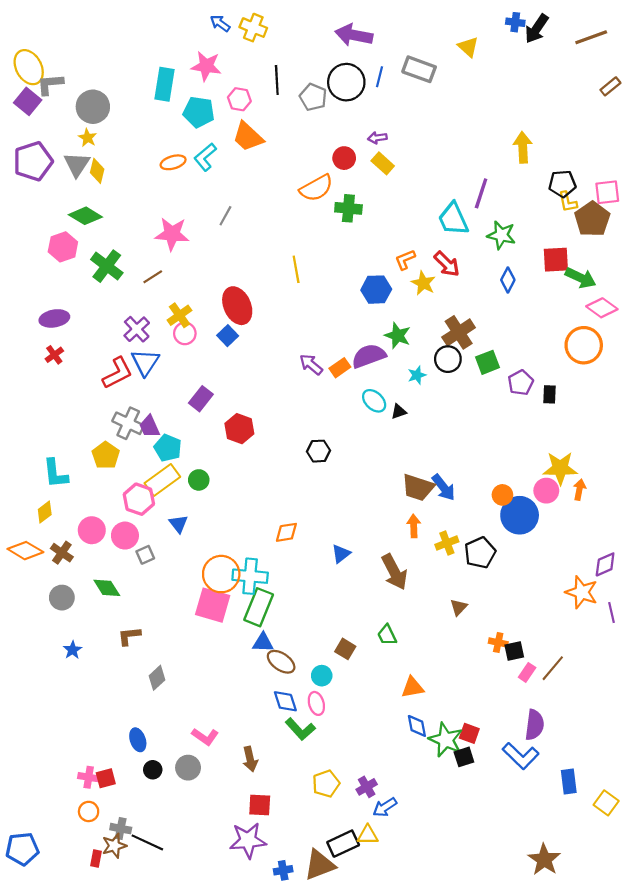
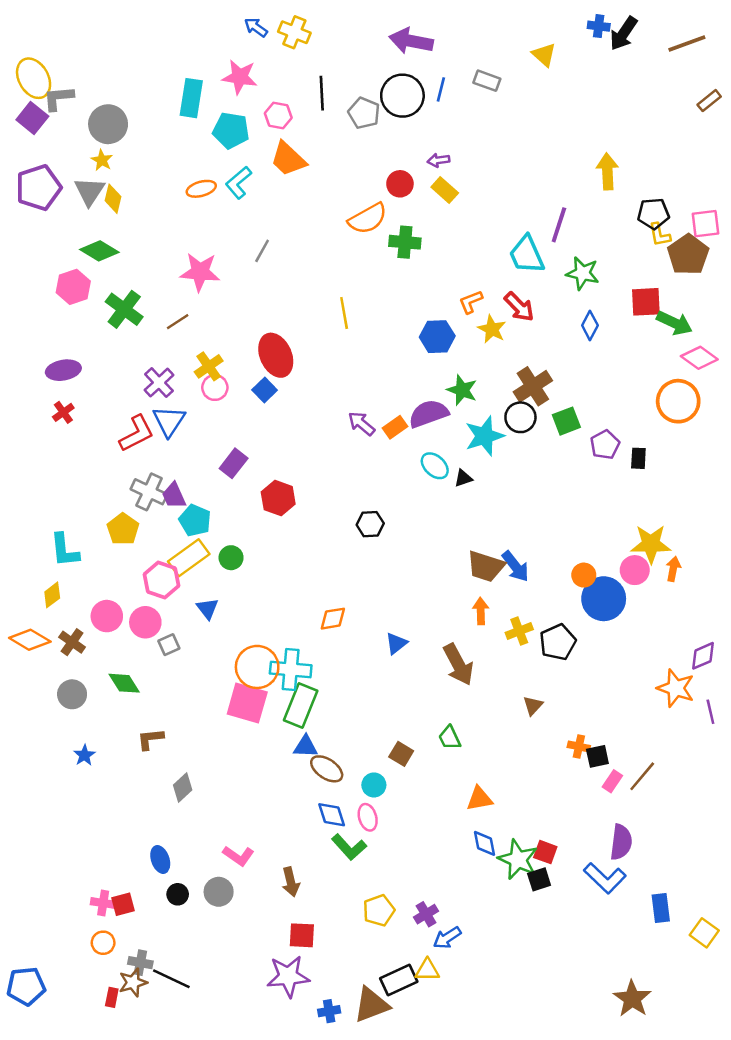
gray rectangle: (419, 69) -> (487, 81), size x0.7
cyan star: (417, 375) -> (484, 436), size x1.8

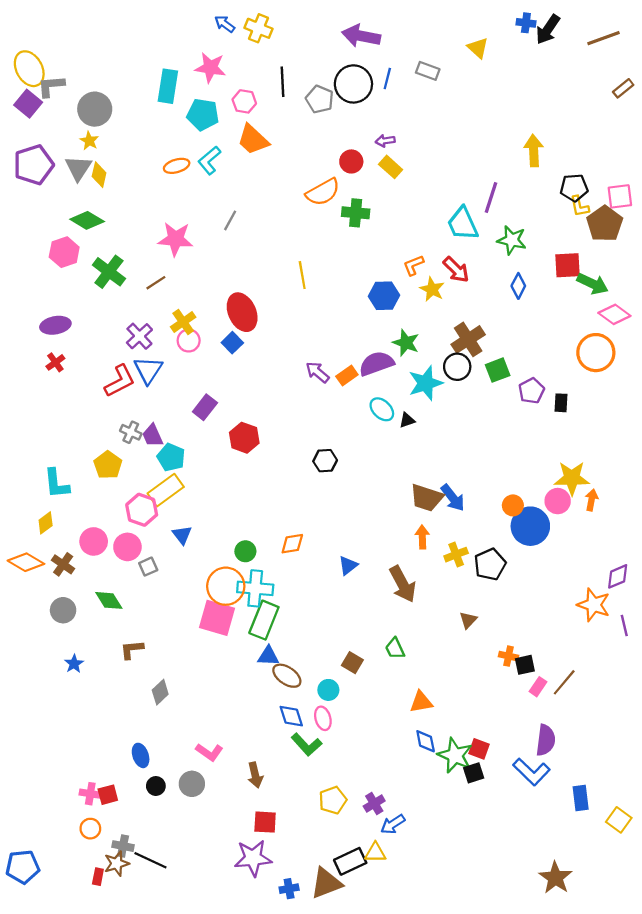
gray cross: (149, 492) -> (131, 432), size x0.7
green circle: (231, 558) -> (245, 551), moved

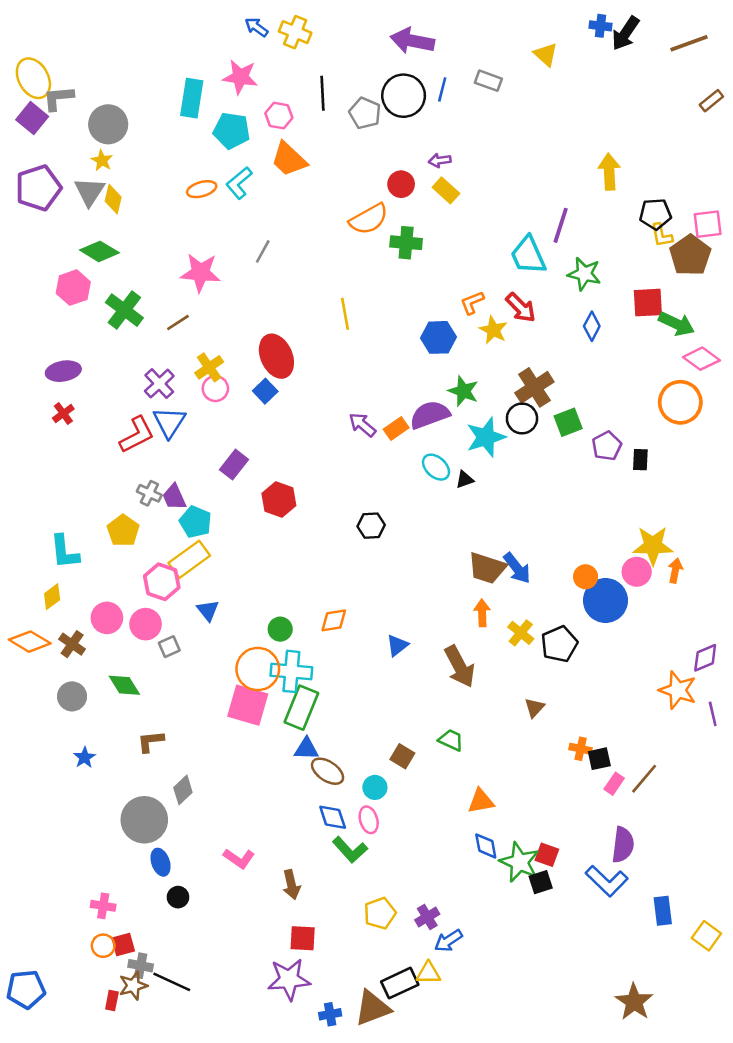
yellow cross: (456, 555) -> (521, 633), turned -30
green trapezoid: (395, 648) -> (451, 740), turned 140
gray circle: (192, 784) -> (144, 820), moved, size x1.6
red square: (108, 795) -> (123, 944), moved

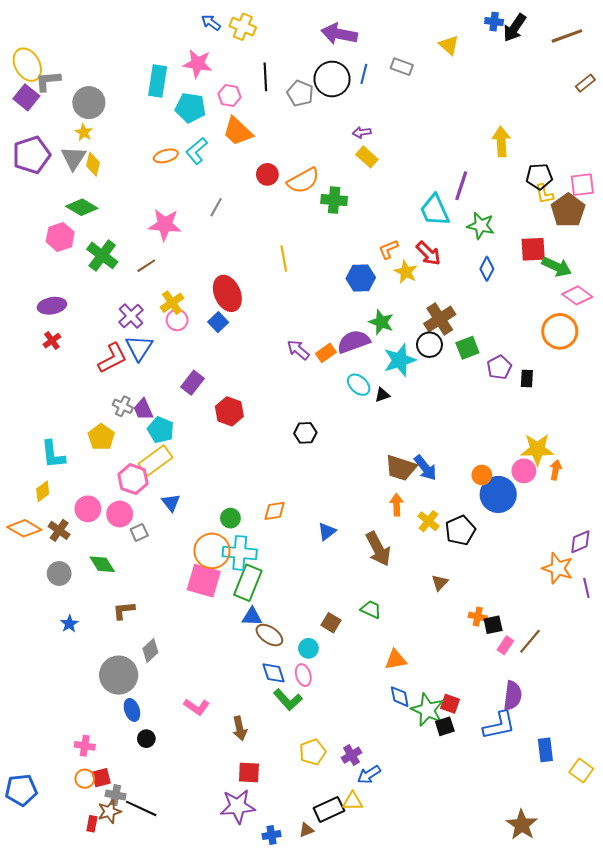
red circle: (401, 184) -> (267, 174), moved
blue L-shape: (607, 881) -> (499, 725), turned -56
blue pentagon: (26, 989) -> (21, 790), moved
brown triangle: (372, 1008) -> (306, 830), size x0.5

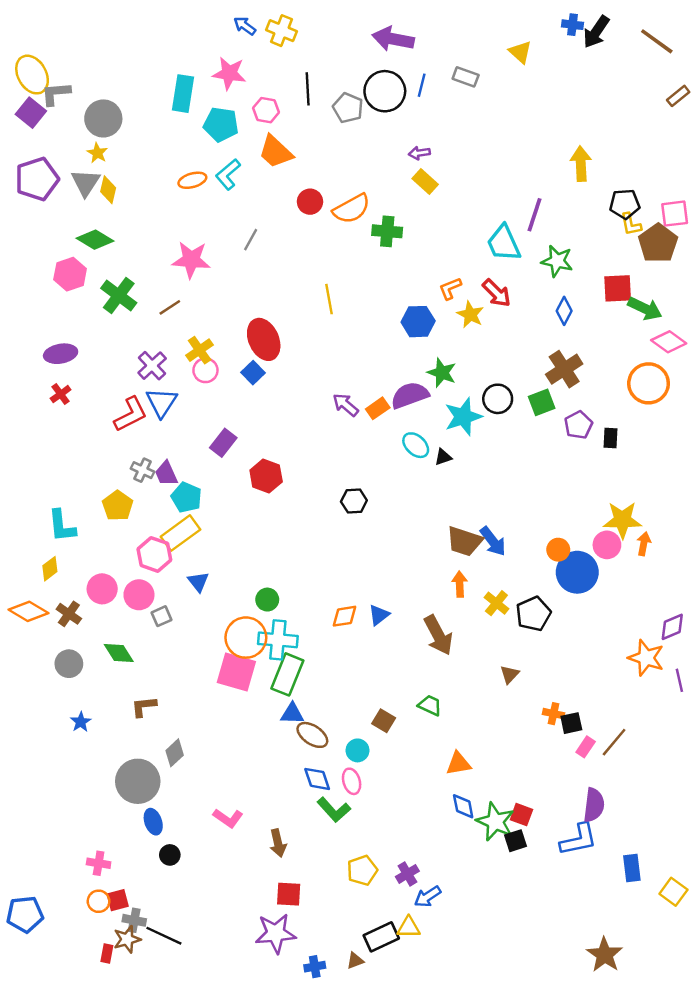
brown line: (567, 36) -> (657, 41), turned 56
brown cross: (440, 319) -> (564, 369), moved
orange diamond: (275, 511) -> (344, 616), moved

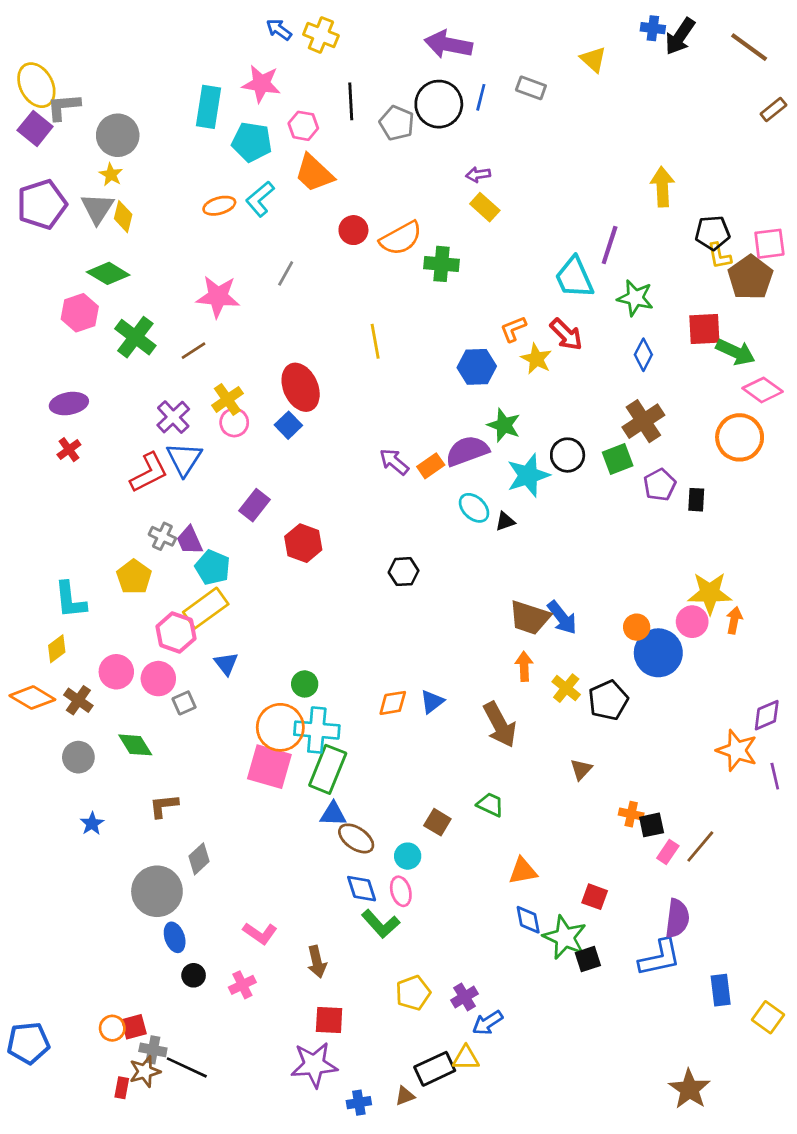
red square: (521, 815) -> (595, 897), moved
pink cross: (99, 863) -> (242, 985), moved, turned -35

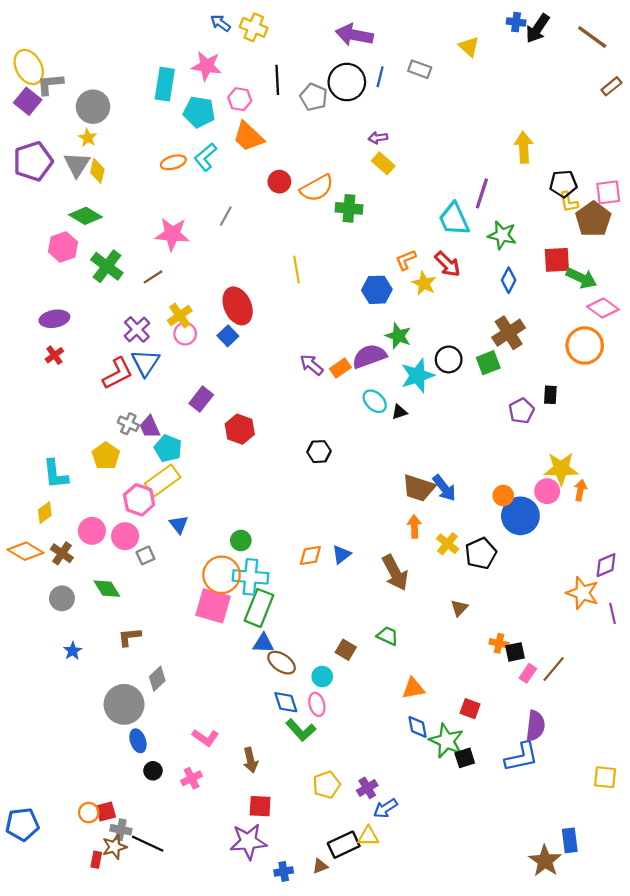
purple pentagon: (660, 485) -> (521, 411), moved
blue rectangle: (721, 990) -> (570, 840), moved
yellow square: (768, 1017) -> (605, 777), moved, turned -30

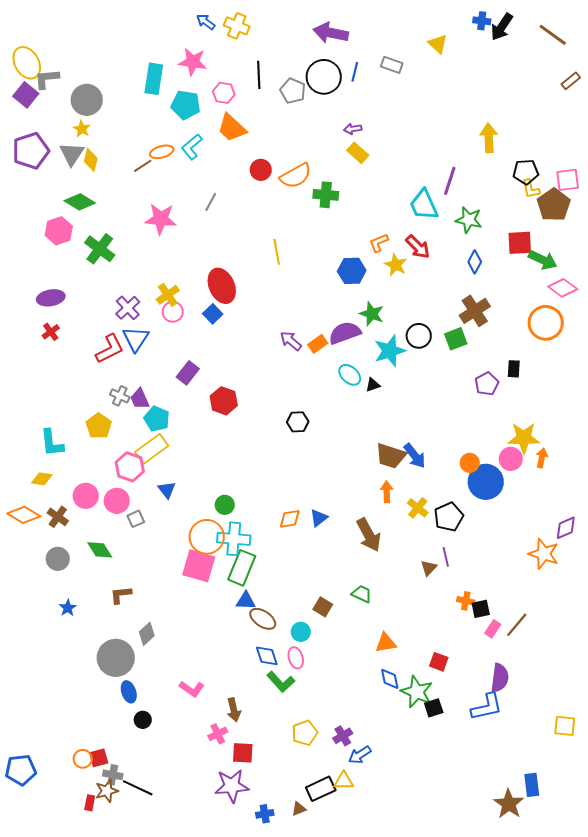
brown line: (153, 277) -> (143, 166), moved
yellow diamond: (45, 513) -> (42, 479), turned 45
purple line: (613, 613) -> (446, 557), moved
pink cross: (192, 778) -> (218, 734), moved

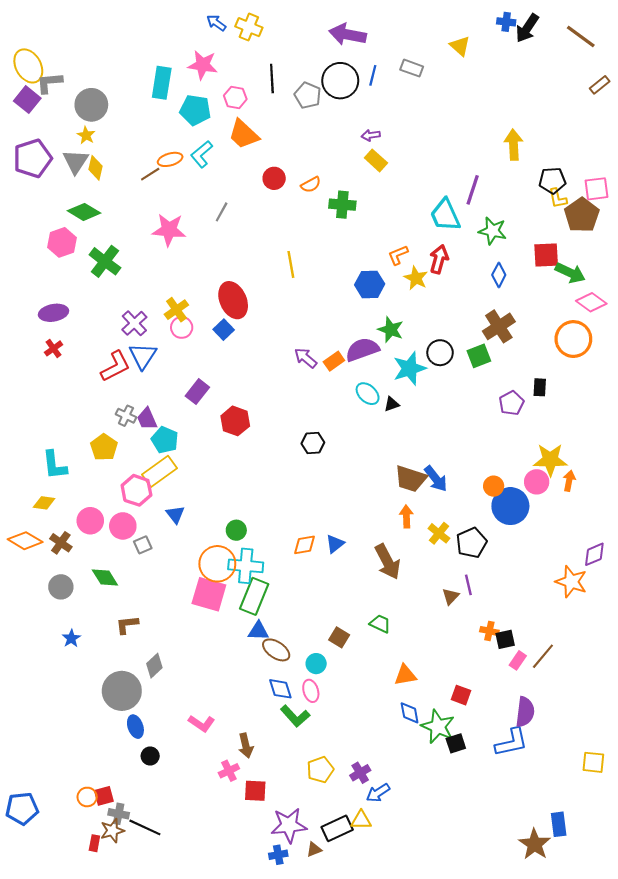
orange semicircle: (296, 176) -> (311, 185), size x0.6
red arrow: (418, 247) -> (439, 259), turned -120
purple star: (232, 786) -> (289, 825), moved

